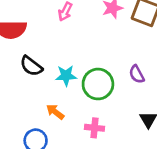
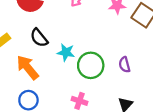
orange arrow: (55, 112) -> (28, 67), moved, size x1.6

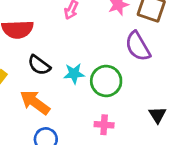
purple semicircle: (124, 65) -> (138, 46), moved, size x1.6

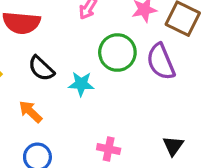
green circle: (106, 81) -> (117, 53), moved
orange arrow: (35, 102) -> (30, 112), size x0.7

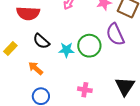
green circle: (117, 53) -> (89, 46), moved
black triangle: (173, 146) -> (125, 86), size x1.5

